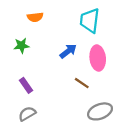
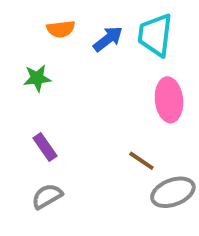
blue arrow: (68, 51) -> (108, 39), moved
brown line: (82, 83) -> (141, 161), moved

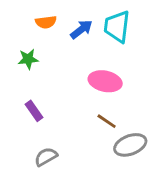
pink ellipse: (169, 100) -> (105, 81), moved, turned -72
gray semicircle: (47, 196) -> (46, 157), moved

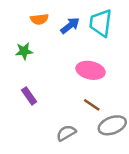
gray semicircle: (46, 157) -> (66, 133), moved

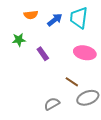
pink ellipse: (91, 70) -> (85, 53), moved
purple rectangle: (29, 96) -> (43, 54), moved

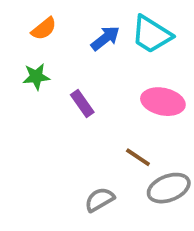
orange semicircle: (31, 15) -> (44, 29), moved, turned -32
cyan trapezoid: (79, 18) -> (151, 34), turned -65

